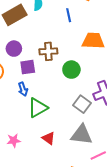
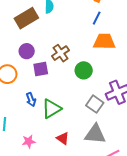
blue line: (69, 15) -> (97, 18), moved, turned 40
brown cross: (48, 51) -> (61, 53), turned -30
blue arrow: (23, 89) -> (31, 99), moved

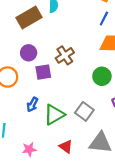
green circle: (84, 70) -> (102, 76), moved
blue arrow: (31, 99) -> (32, 105), turned 48
gray square: (95, 104) -> (84, 111), moved

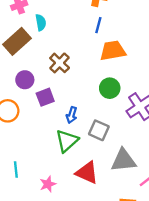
brown cross: (65, 55) -> (60, 63), moved
blue arrow: (32, 105) -> (72, 115), moved
red triangle: (66, 147) -> (87, 173), size x1.5

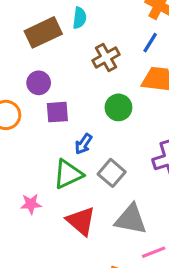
brown cross: (60, 63) -> (106, 58), moved
green circle: (110, 88) -> (118, 107), moved
pink star: (48, 184) -> (31, 204), moved

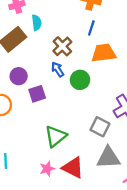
blue arrow: (83, 144) -> (58, 69), moved, turned 126
gray square: (112, 173) -> (100, 127), moved
pink star: (31, 204) -> (47, 169), moved

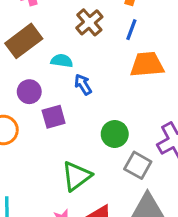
cyan semicircle: (37, 23) -> (62, 61), moved, turned -77
brown cross: (62, 46) -> (89, 22), moved
green circle: (80, 80) -> (115, 134), moved

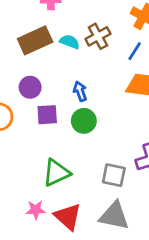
cyan semicircle: (62, 61) -> (70, 42), moved
green circle: (115, 134) -> (84, 121), moved
gray square: (138, 165) -> (114, 175), turned -30

